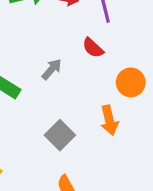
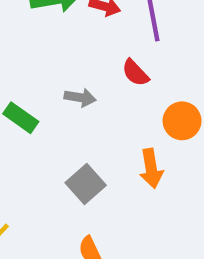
gray arrow: (52, 69) -> (80, 98), turned 55

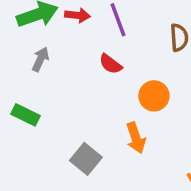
gray arrow: (80, 98) -> (40, 59), moved, turned -65

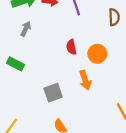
red semicircle: (111, 64) -> (71, 47), moved, turned 40
gray square: (86, 159) -> (53, 93), turned 30

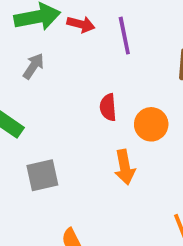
gray square: (53, 93) -> (42, 175), moved

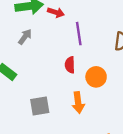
purple line: (124, 36) -> (79, 34), moved
gray square: (42, 175) -> (40, 106), moved

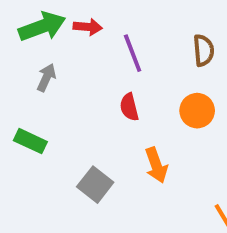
orange circle: (96, 77) -> (197, 111), moved
gray square: (40, 106) -> (95, 185), turned -30

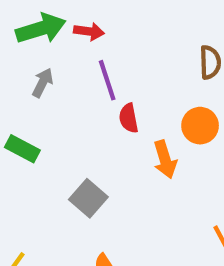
purple line: (133, 53) -> (107, 80), moved
orange arrow: (156, 165) -> (165, 159), moved

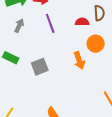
red semicircle: (129, 118) -> (82, 22), moved, turned 104
gray square: (88, 198) -> (40, 67), moved, turned 30

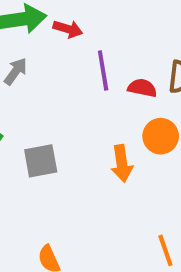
purple line: (50, 23) -> (103, 70), moved

